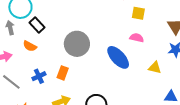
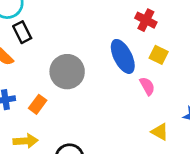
pink semicircle: (137, 38) -> (147, 86), turned 32
blue ellipse: (118, 57) -> (123, 56), moved

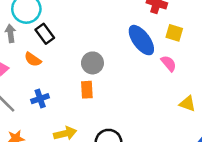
gray circle: (67, 72) -> (92, 63), size x0.7
orange rectangle: (38, 104) -> (87, 90), moved, turned -30

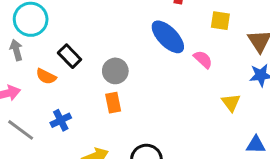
yellow square: (174, 33) -> (220, 21), moved
black rectangle: (45, 34) -> (70, 56), moved
yellow triangle: (187, 104) -> (231, 103), turned 42

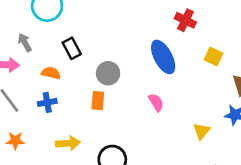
gray arrow: (16, 50) -> (25, 42), moved, turned -30
pink semicircle: (203, 59) -> (156, 102), moved
orange semicircle: (46, 76) -> (51, 73), moved, turned 150

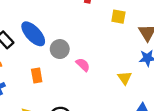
blue ellipse: (163, 57) -> (33, 34), moved
gray circle: (108, 73) -> (60, 49), moved

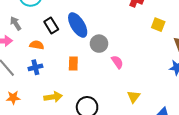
yellow triangle: (125, 78) -> (134, 97), moved

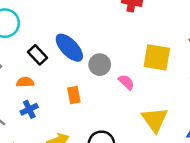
yellow square: (158, 25) -> (157, 57), moved, size x1.6
yellow triangle: (134, 97) -> (155, 120), size x1.6

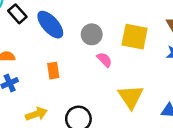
black rectangle: (38, 55) -> (17, 14), moved
gray circle: (100, 65) -> (92, 34), moved

